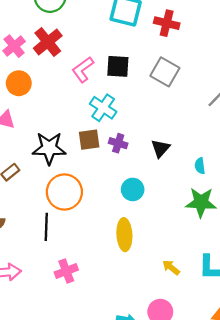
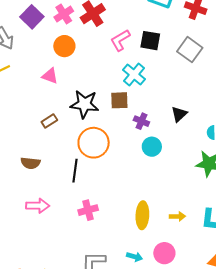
purple cross: (118, 143) -> (141, 121), moved
yellow ellipse: (124, 235) -> (142, 215), moved
yellow arrow: (171, 267) -> (177, 216), turned 133

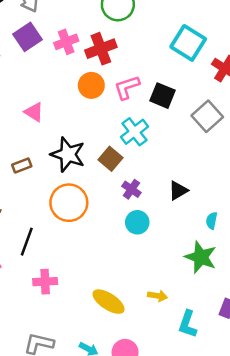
orange circle: (64, 46) -> (91, 85), moved
brown square: (119, 100) -> (110, 159), turned 30
black line: (75, 171) -> (27, 242), moved
yellow ellipse: (142, 215) -> (109, 302), turned -72
yellow arrow: (177, 216) -> (158, 296), moved

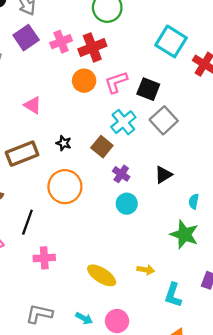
gray square: (207, 116) -> (164, 120), moved
black star: (68, 154) -> (64, 143), size x0.5
brown rectangle: (22, 166) -> (22, 154), size x1.8

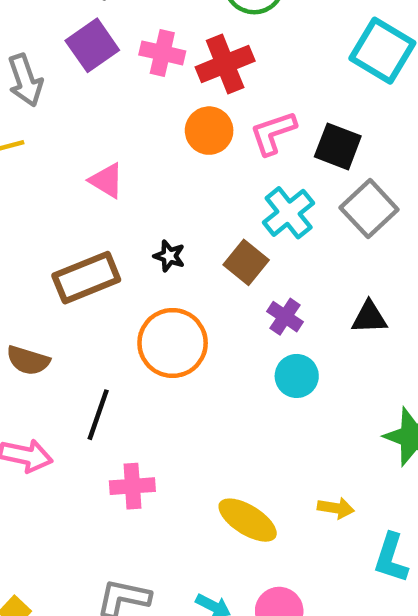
pink cross: (61, 42) -> (162, 53), turned 35
black triangle: (163, 175) -> (369, 317), turned 30

